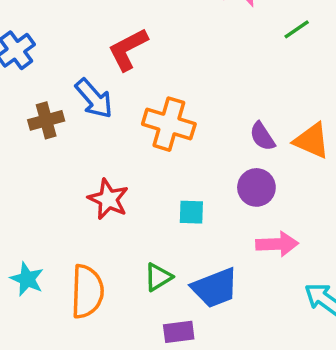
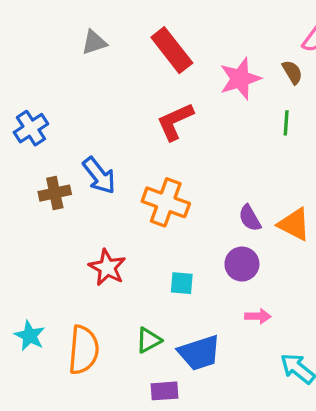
green line: (297, 29) -> (286, 123), turned -55
red L-shape: (128, 49) -> (175, 122), moved
pink arrow: (277, 244) -> (258, 316), size x0.7

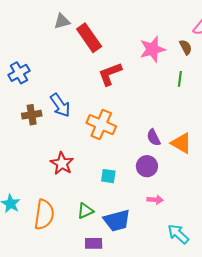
red rectangle: (172, 50) -> (89, 38), moved

